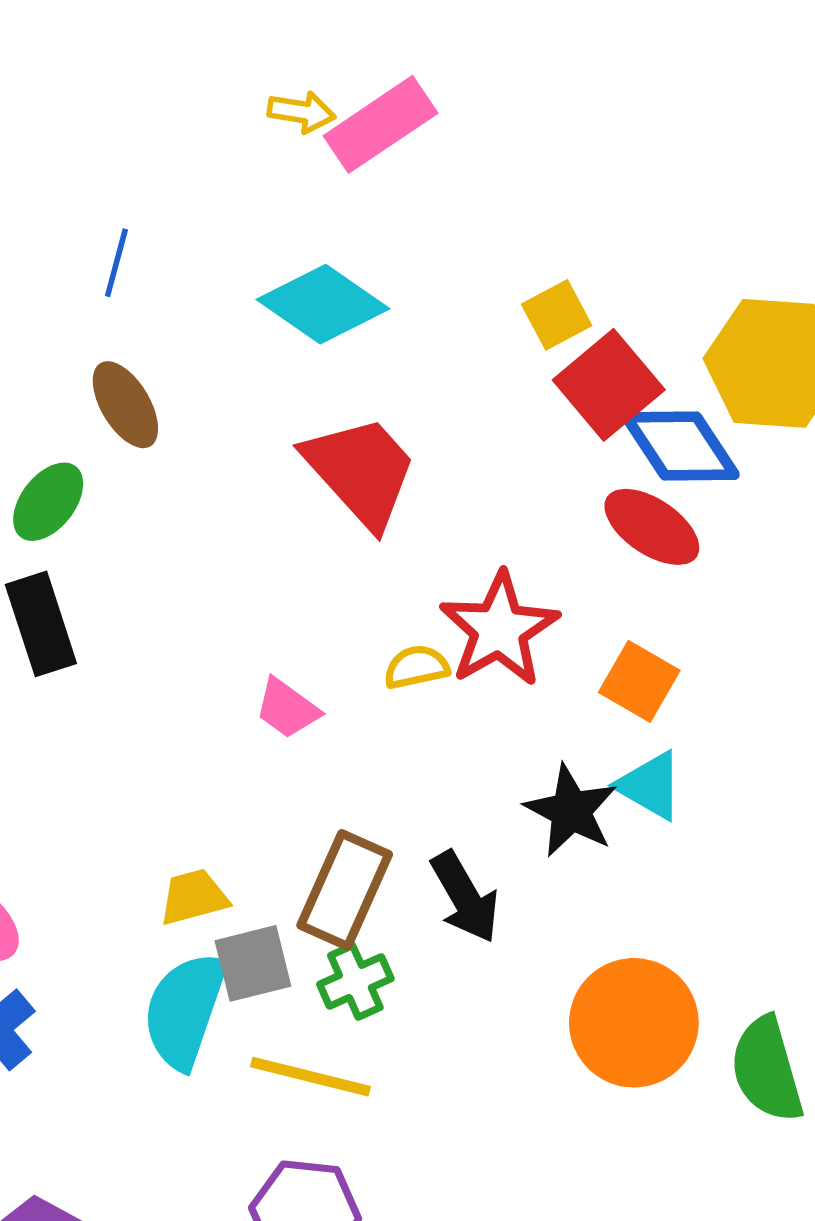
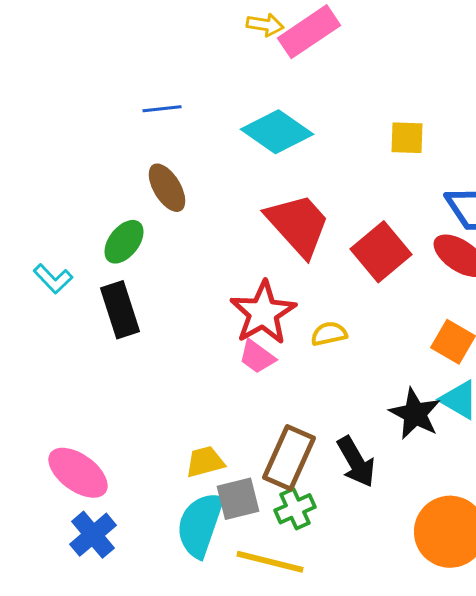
blue line: (116, 263) -> (162, 109), turned 69
yellow square: (557, 315) -> (407, 138), turned 30
red square: (609, 385) -> (381, 252), moved
red star: (499, 629) -> (263, 313), moved

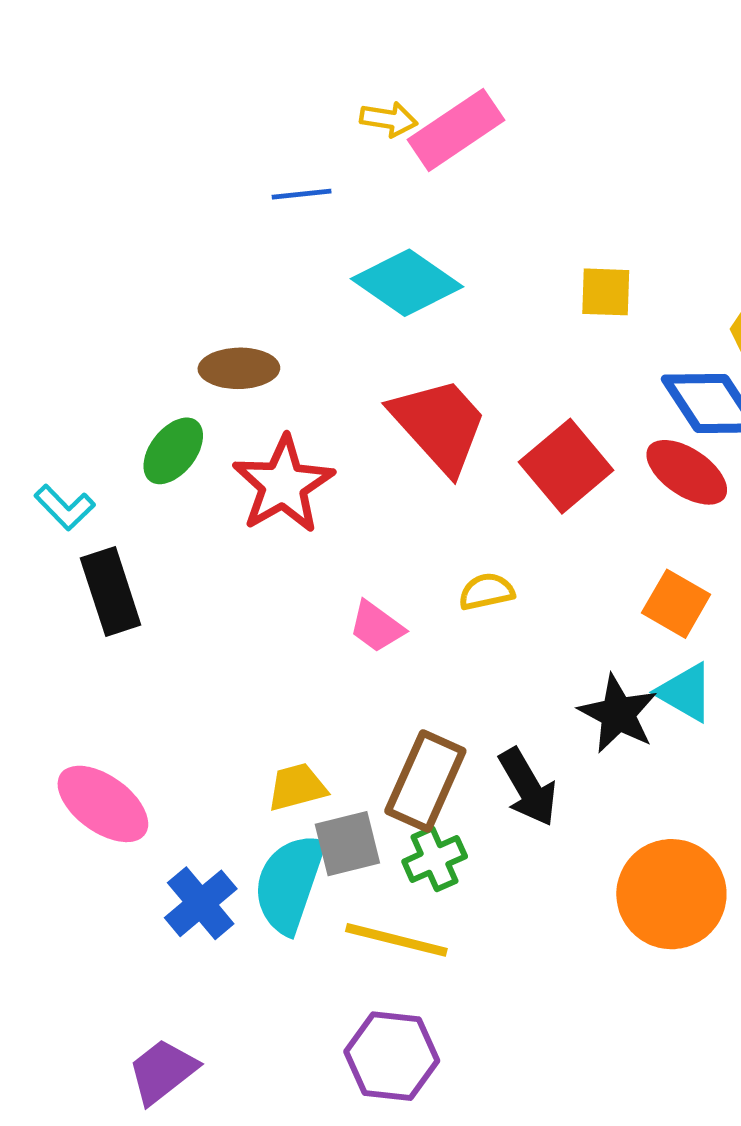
blue line: (162, 109) -> (302, 194), moved
brown ellipse: (167, 188) -> (239, 368), turned -60
black rectangle: (120, 310) -> (111, 591), moved
red star: (263, 313) -> (283, 485), moved
blue cross: (93, 535) -> (201, 903), moved

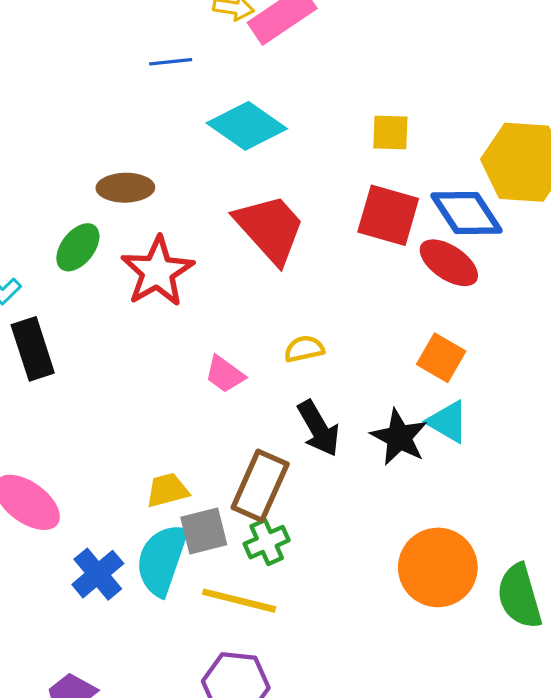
red square: (566, 466) -> (388, 215), moved, turned -34
black arrow: (528, 787) -> (319, 428), moved

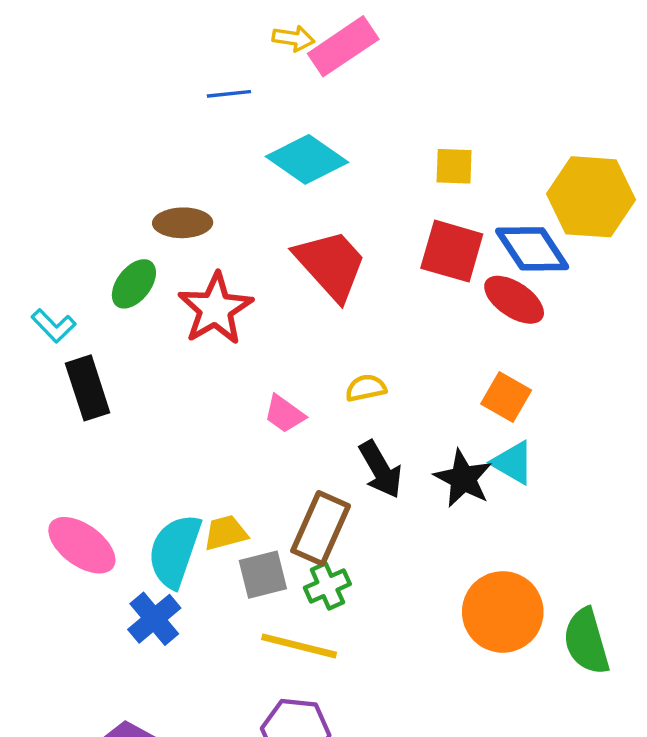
cyan semicircle: (162, 560) -> (175, 551), moved

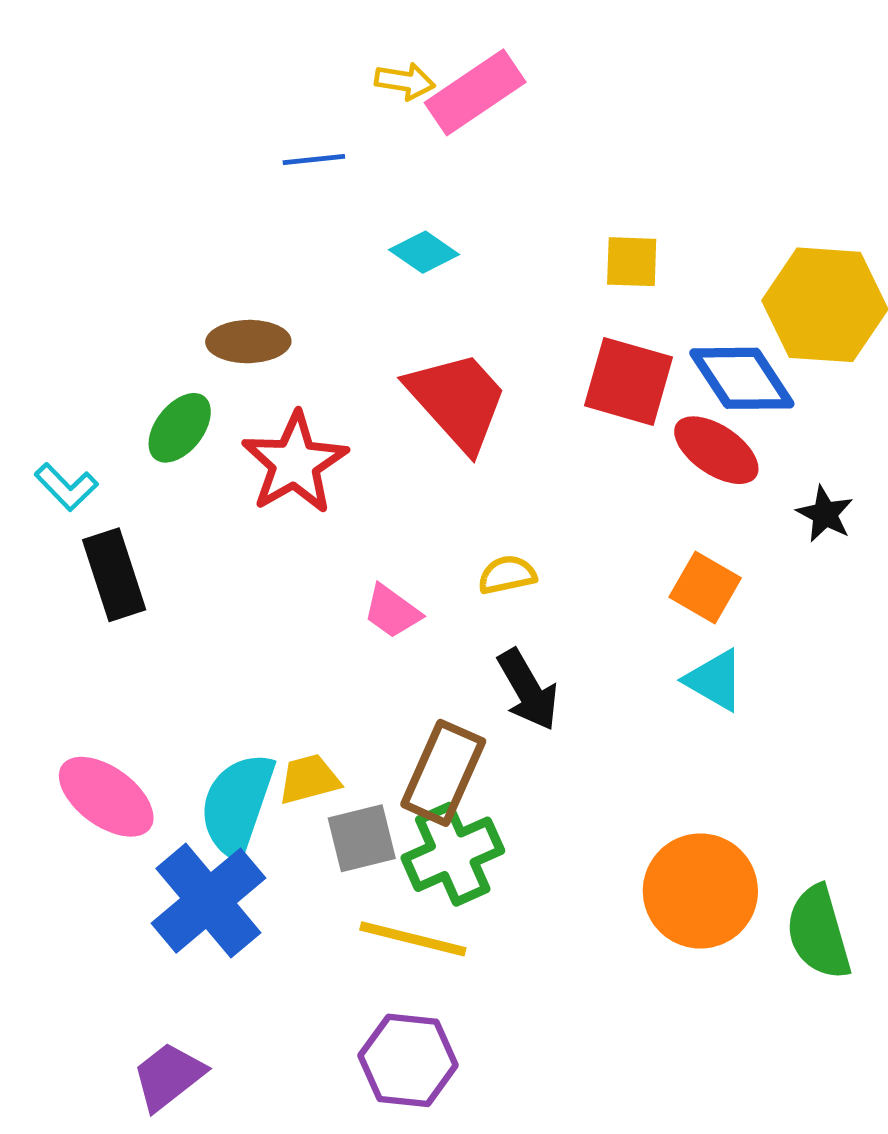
cyan diamond: (307, 159) -> (424, 252), size x0.6
black star: (463, 478) -> (825, 514), moved, size x0.7
green cross: (327, 586) -> (453, 854), size x1.5
blue cross: (154, 619) -> (208, 901), size x1.5

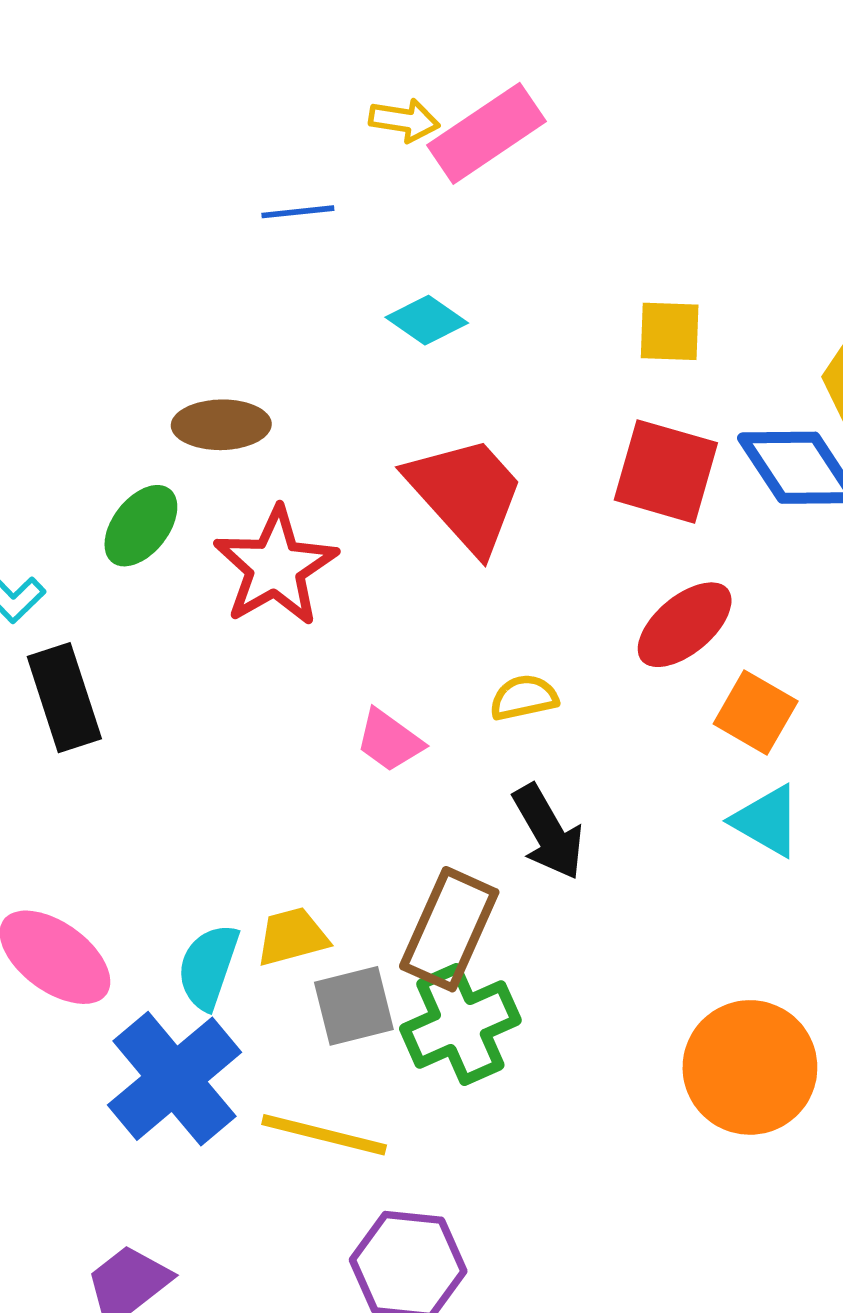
red ellipse: (716, 450) -> (685, 625), moved, turned -74
cyan semicircle: (237, 805) -> (208, 967), size x0.7
yellow line: (413, 939) -> (324, 1135), moved

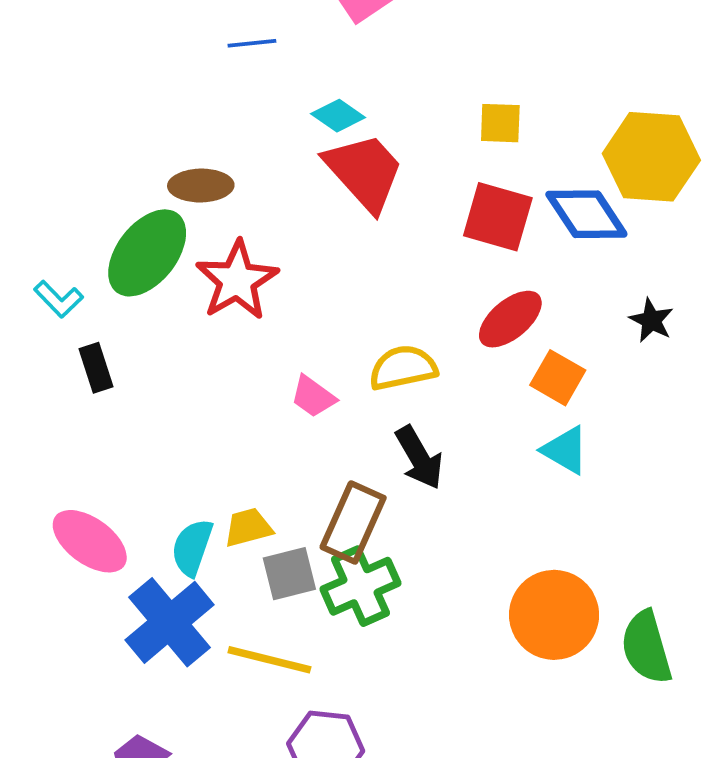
red trapezoid: (466, 494) -> (364, 172), moved
green ellipse: (141, 526) -> (147, 253), size x1.6
black rectangle: (64, 698) -> (96, 368), size x0.7
yellow semicircle: (524, 698) -> (403, 368), size x1.5

